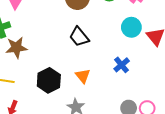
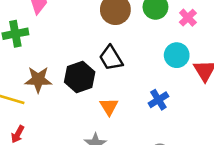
brown star: (16, 48) -> (38, 80), moved
black hexagon: (49, 80) -> (80, 77), moved

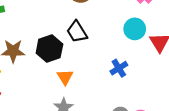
orange triangle: (109, 107) -> (65, 77), moved

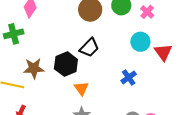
black trapezoid: (77, 32) -> (89, 48), turned -100

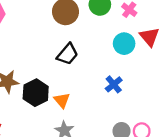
red triangle: (163, 52) -> (150, 37), moved
black hexagon: (66, 64) -> (36, 93), moved

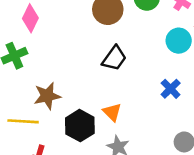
black hexagon: (36, 93) -> (80, 126), moved

